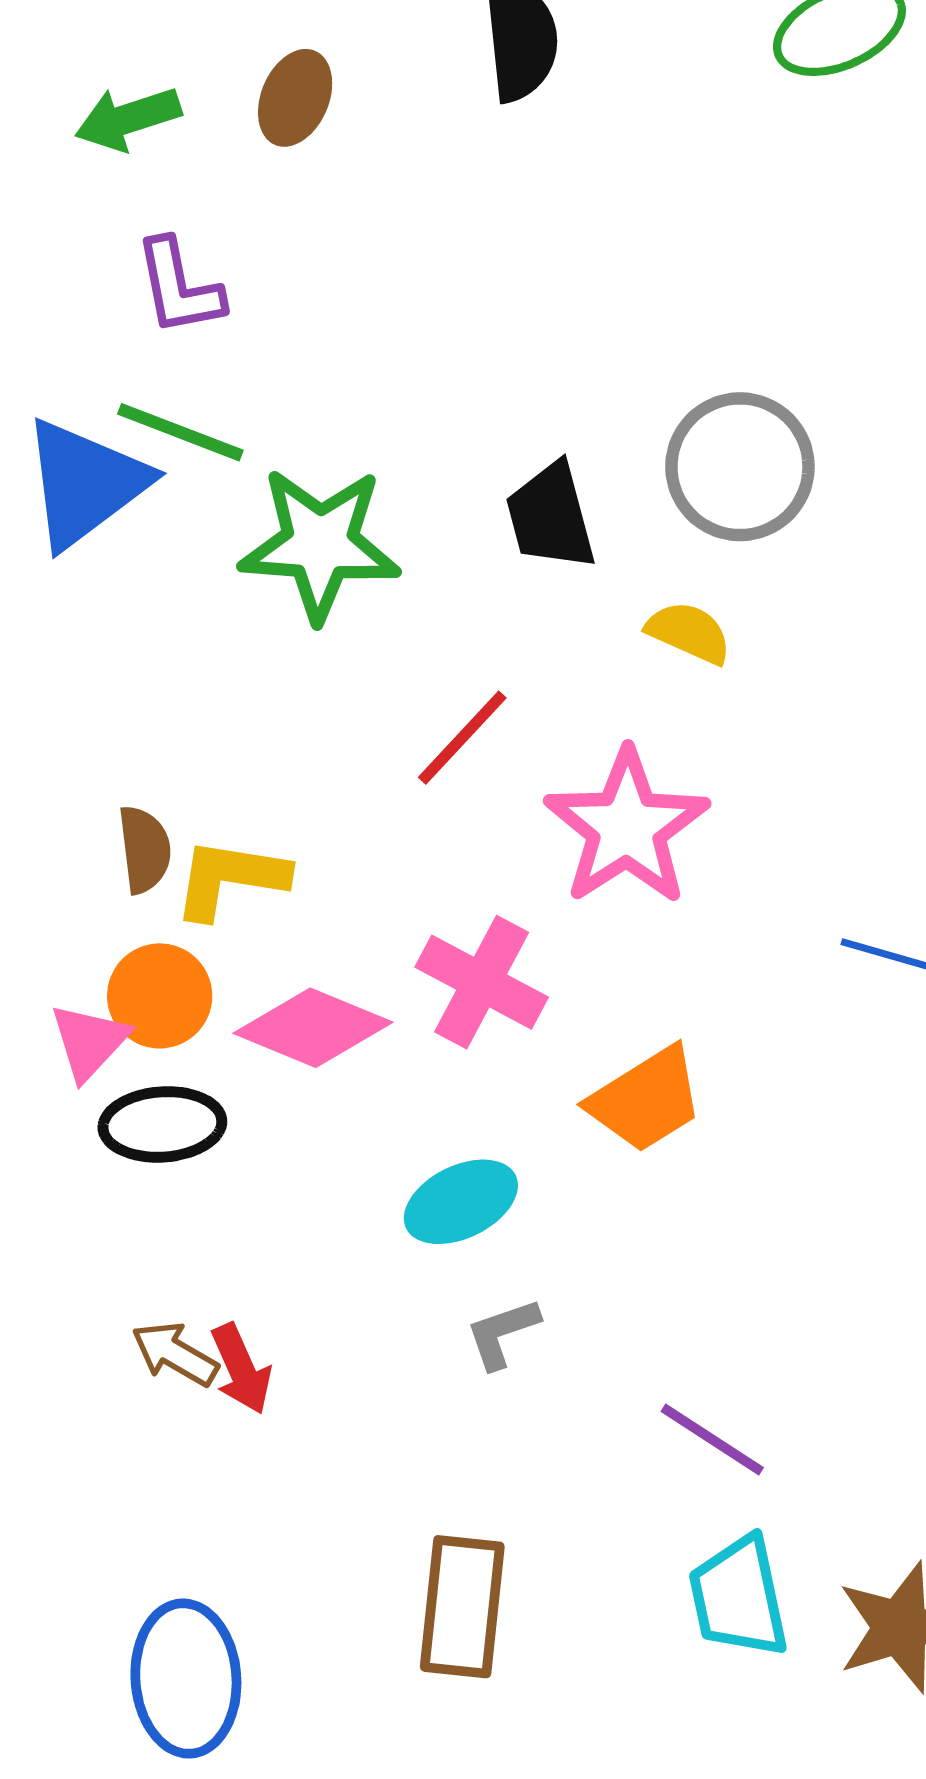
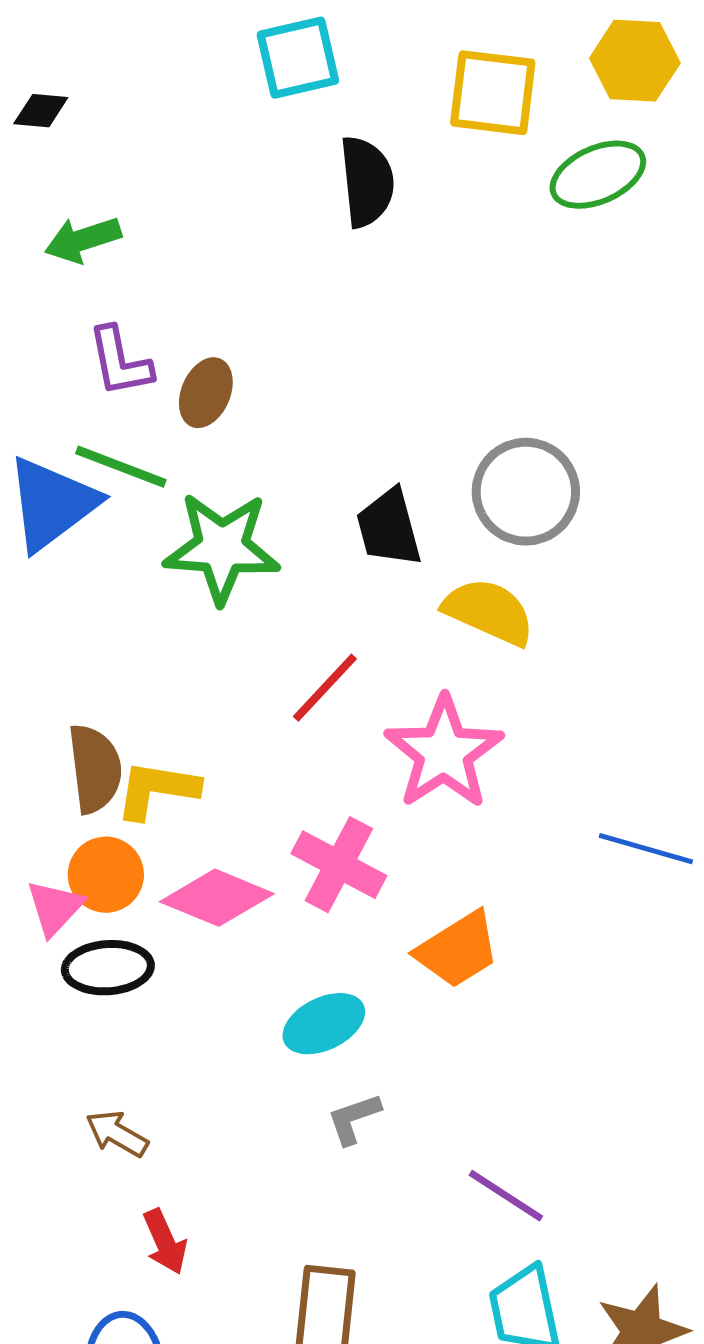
brown ellipse: (295, 98) -> (206, 393), moved
yellow semicircle: (689, 633) -> (489, 612), size x1.5
brown semicircle: (144, 849) -> (95, 769), size x1.4
red arrow: (241, 1369) -> (165, 1242), moved

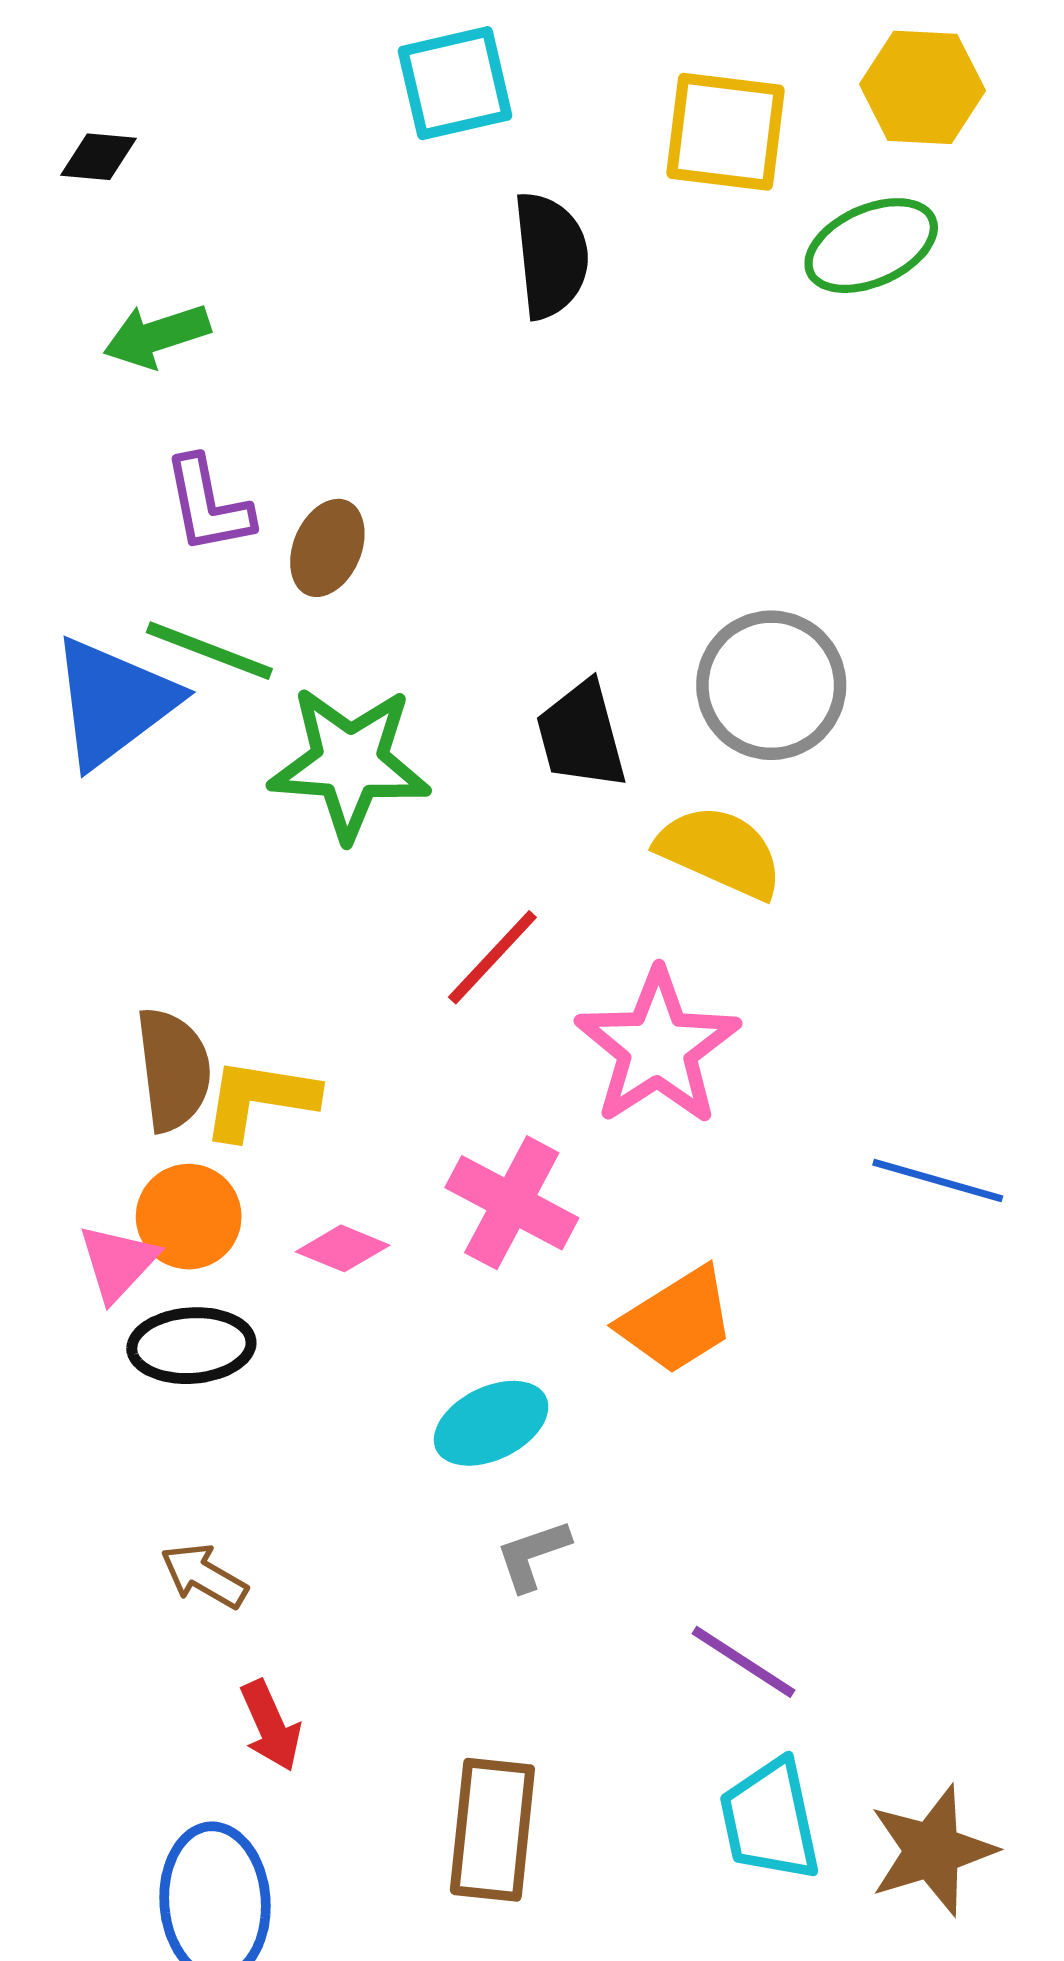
pink diamond: (217, 898) -> (343, 1248), size x0.6

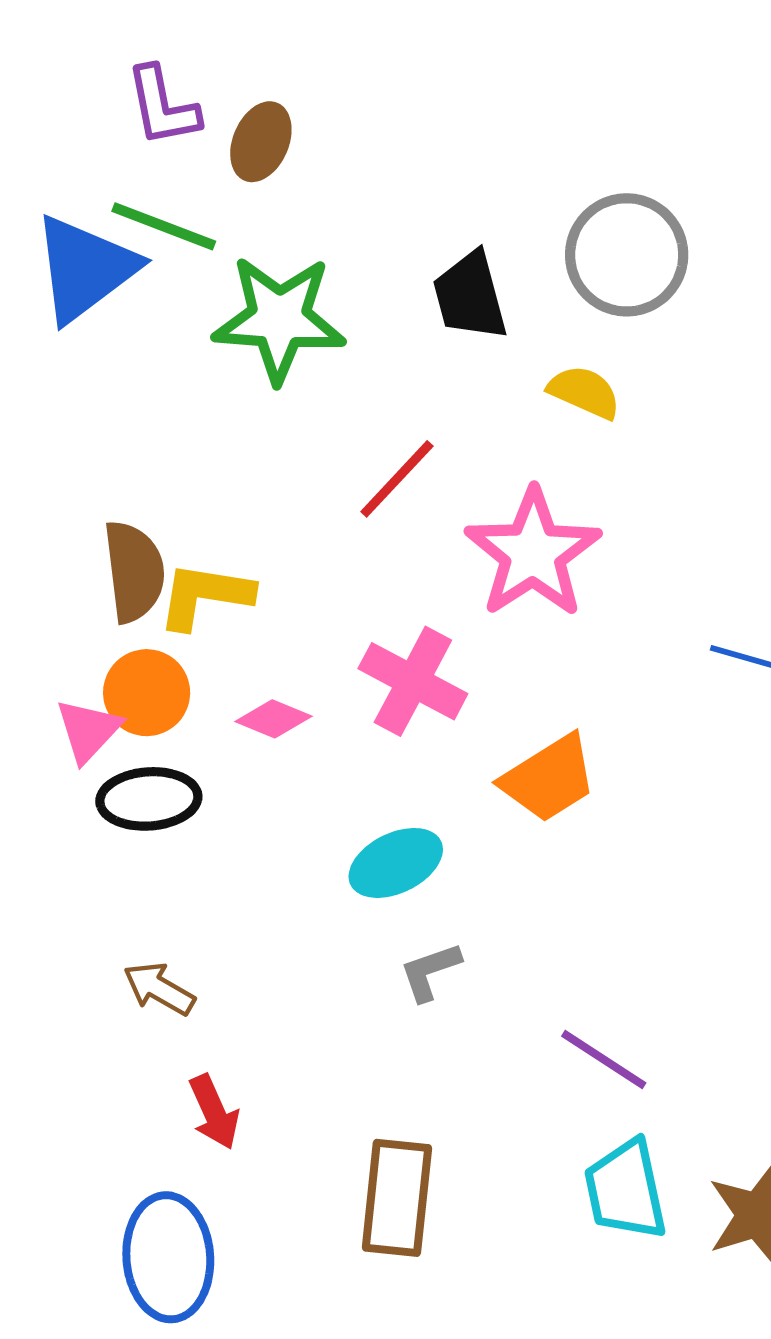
yellow semicircle: (720, 852) -> (584, 392), size x0.7

